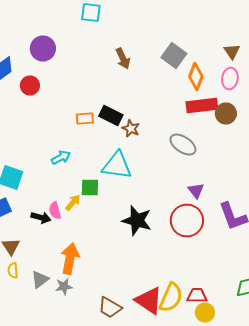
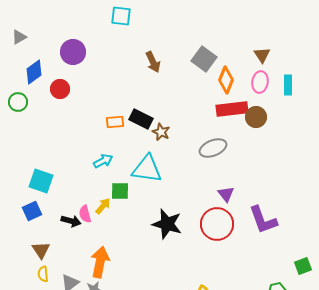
gray ellipse: (183, 144) -> (213, 148), turned -56
cyan arrow: (61, 158) -> (103, 161), moved

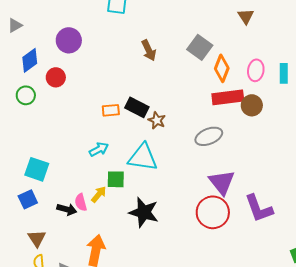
brown triangle: (262, 55) -> (246, 16), moved
green circle: (18, 102) -> (26, 95), moved
purple triangle: (226, 194) -> (222, 182), size x1.6
black star: (167, 224) -> (144, 212), moved

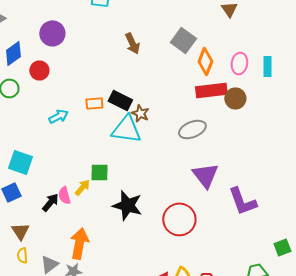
cyan arrow: (99, 149) -> (58, 116), moved
cyan triangle: (143, 157) -> (126, 129), moved
black arrow: (67, 209) -> (50, 202), turned -66
red circle: (213, 212) -> (179, 219), moved

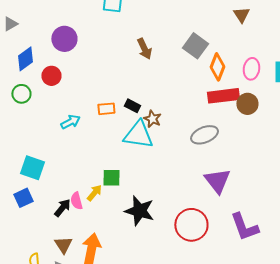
black rectangle: (120, 100) -> (132, 106), size x0.7
purple L-shape: (242, 201) -> (244, 227), moved
brown triangle: (20, 231) -> (63, 245), moved

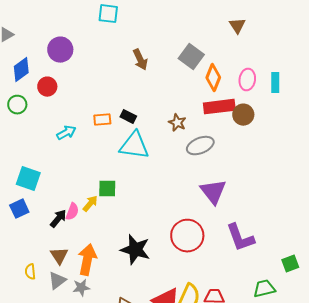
brown star: (152, 119) -> (177, 123), moved
pink semicircle: (76, 201) -> (72, 212), turned -144
black star: (139, 211) -> (135, 250), moved

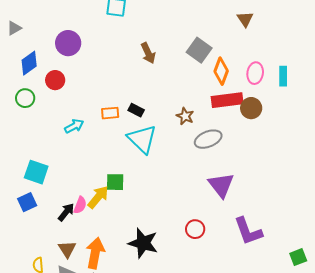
cyan triangle: (134, 146) -> (142, 139), turned 36
yellow arrow: (90, 204) -> (98, 197), size x1.4
red circle: (187, 236) -> (195, 229), size x0.6

